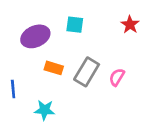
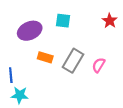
cyan star: (45, 110) -> (20, 95), moved

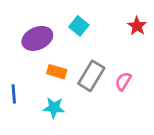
cyan square: (63, 21) -> (79, 26), turned 32
cyan star: (20, 95) -> (54, 108), moved

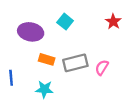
purple ellipse: (37, 38) -> (31, 32), turned 35
gray rectangle: (91, 76) -> (75, 63), turned 45

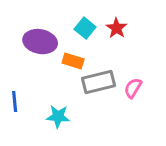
red star: (113, 22) -> (116, 28), moved
orange rectangle: (47, 59) -> (73, 61), moved

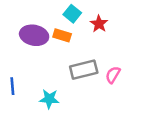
cyan square: (85, 28) -> (72, 14), moved
orange rectangle: (73, 61) -> (62, 35), moved

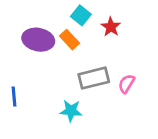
orange rectangle: (62, 35) -> (70, 40), turned 30
cyan star: (49, 99) -> (71, 111), moved

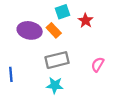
cyan square: (81, 15) -> (62, 12), turned 32
gray rectangle: (94, 78) -> (57, 60), moved

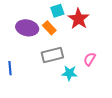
red star: (86, 21) -> (78, 19), size x1.5
cyan star: (55, 85) -> (69, 73), moved

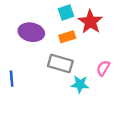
orange rectangle: (49, 28) -> (67, 37), moved, turned -64
gray rectangle: (52, 55) -> (60, 63), turned 30

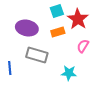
gray rectangle: (60, 63) -> (37, 55), moved
pink semicircle: (103, 68) -> (83, 46), moved

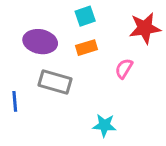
red star: (78, 19) -> (145, 28), moved, turned 30
cyan star: (69, 73) -> (104, 125), moved

